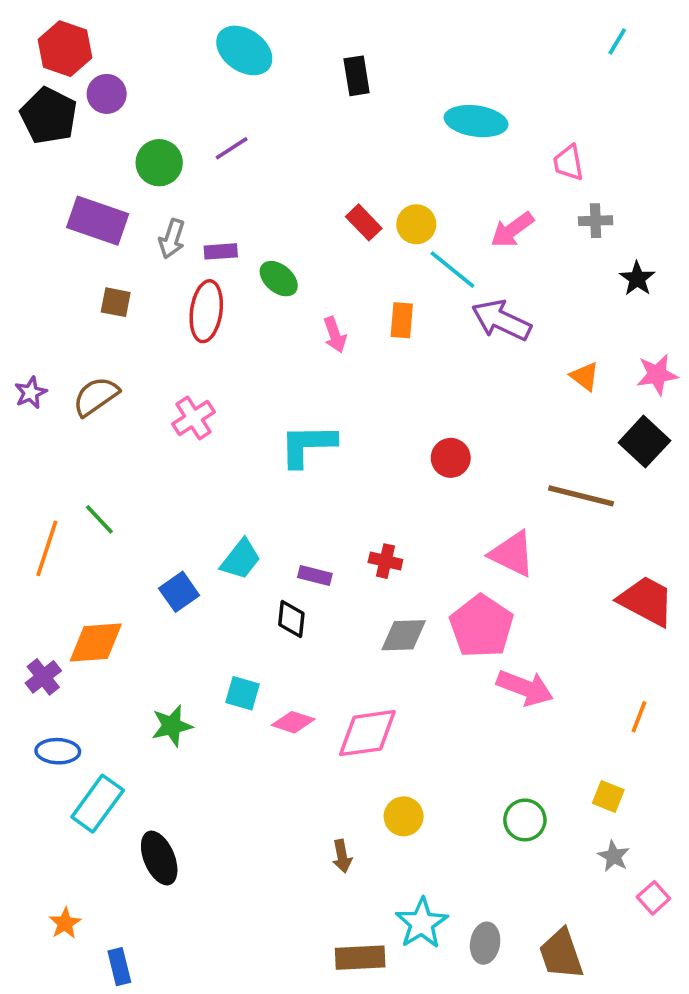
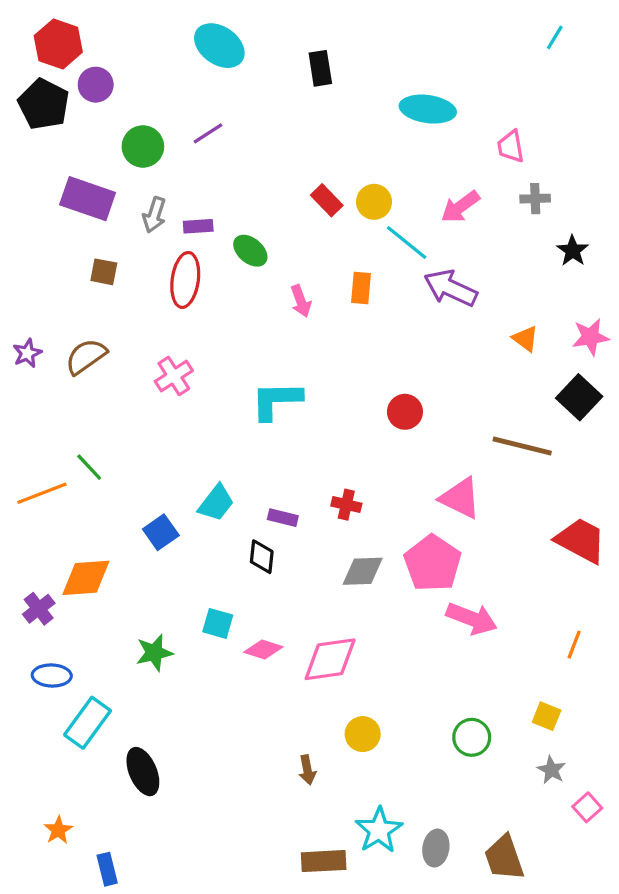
orange line: (47, 548) -> (42, 493), turned 51

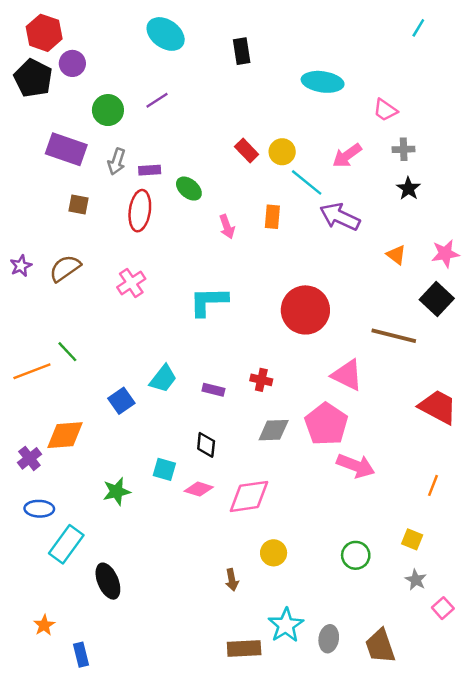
pink trapezoid: (511, 146) -> (385, 110), turned -45
black star: (573, 251) -> (408, 189), moved
red circle: (405, 412) -> (305, 310), size x1.8
black diamond: (262, 557) -> (206, 445), moved

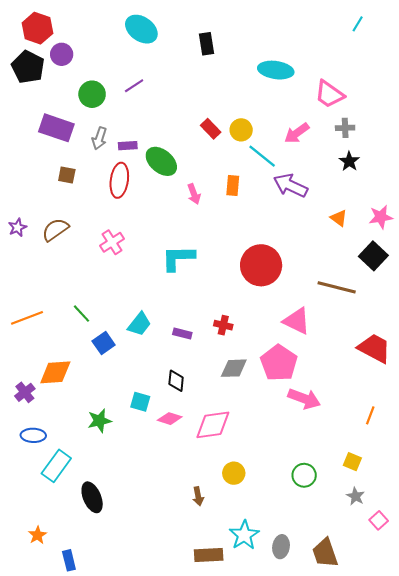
pink trapezoid: (385, 110) -> (329, 94), size x1.4
green ellipse: (189, 189) -> (161, 161), size x1.4
green line: (67, 352) -> (82, 314), moved

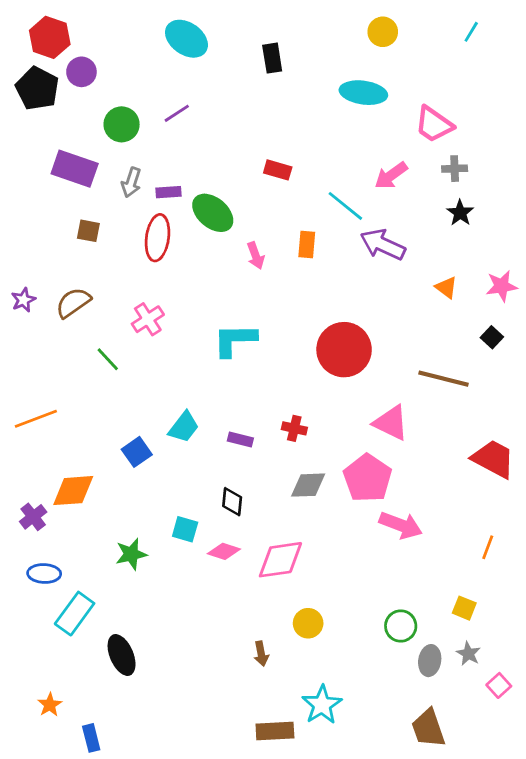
red rectangle: (211, 129) -> (278, 170), turned -30
yellow circle: (241, 130) -> (383, 32), moved
black square: (373, 256) -> (492, 337), size x0.6
green line: (82, 314) -> (108, 359), moved
gray ellipse: (281, 547) -> (430, 661), moved

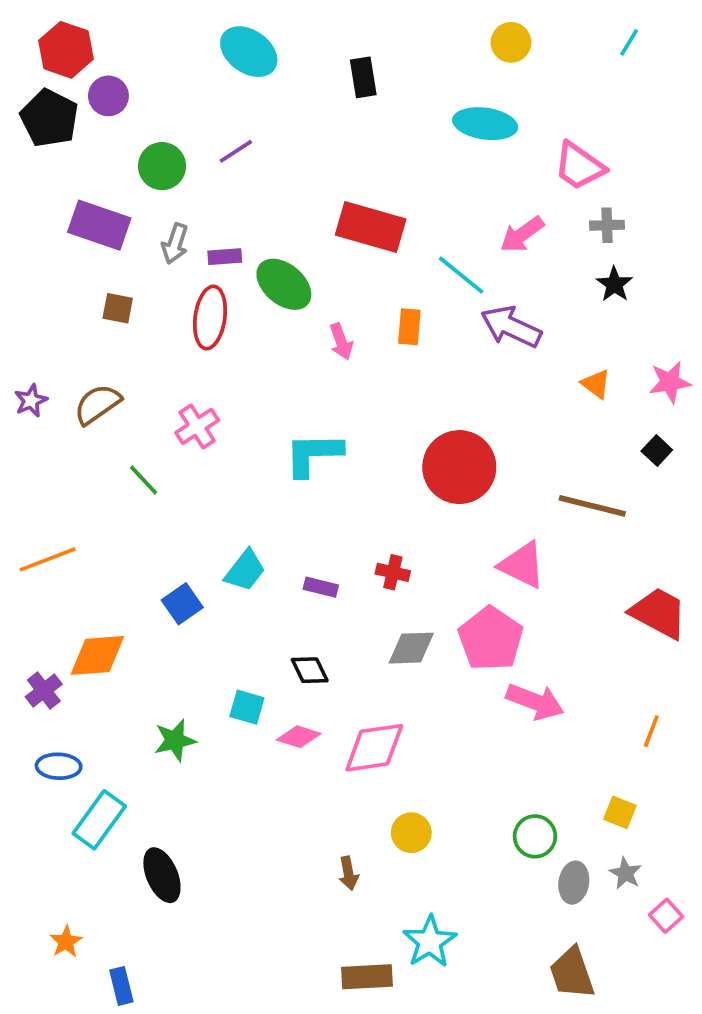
red rectangle: (278, 170) -> (371, 227), size x1.8
black diamond: (232, 502) -> (310, 670), turned -32

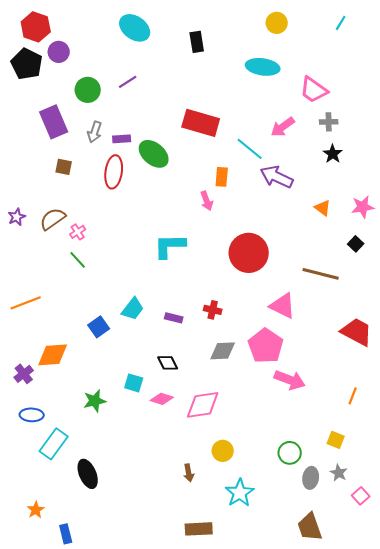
purple rectangle: (99, 225) -> (54, 122), turned 48
pink arrow: (341, 342) -> (207, 201), moved
pink cross: (197, 426) -> (78, 232), moved, size x0.7
cyan star: (430, 942) -> (240, 493), moved

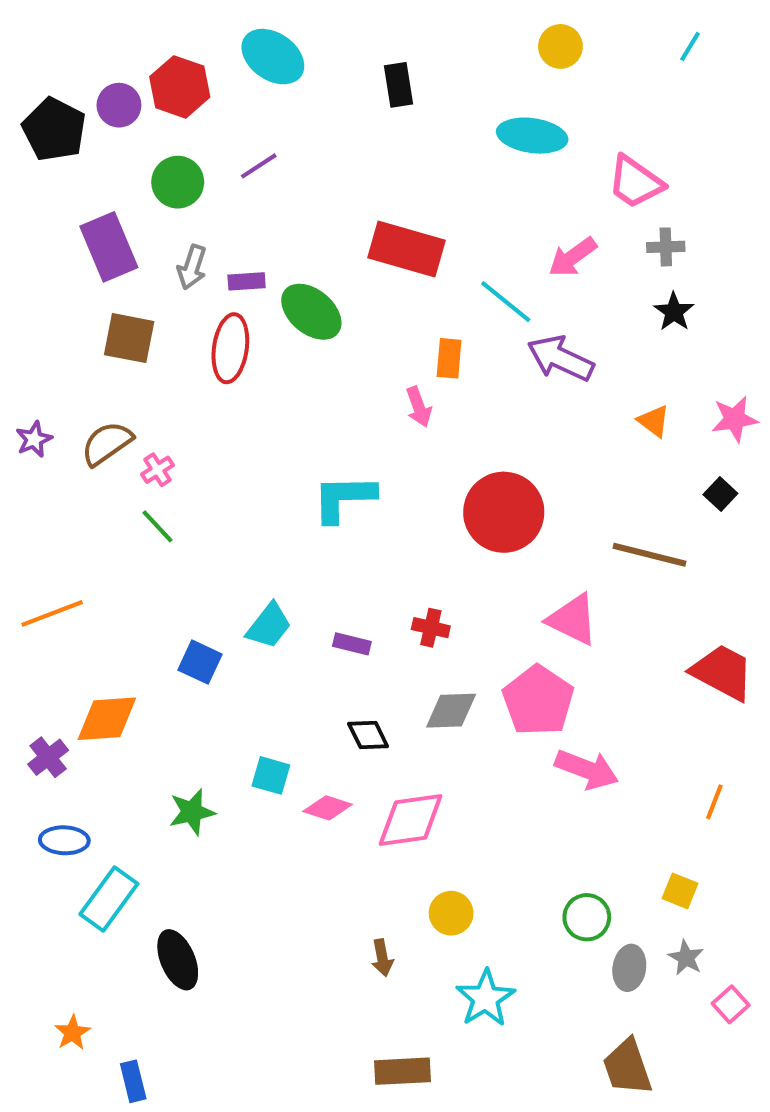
red hexagon: (36, 27) -> (180, 87), moved
brown square: (64, 167) -> (129, 338), size x1.5
blue square: (99, 327) -> (200, 662), turned -30
black diamond: (168, 363) -> (368, 735), moved

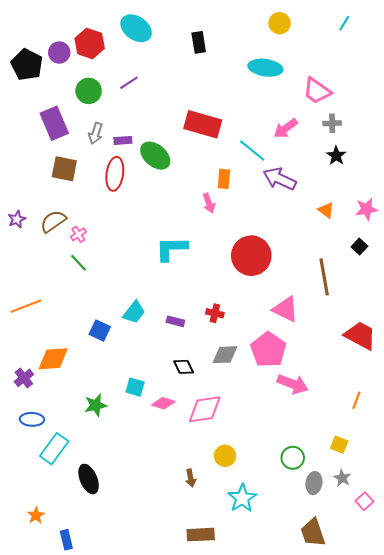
brown line: (650, 555) -> (324, 277), turned 66

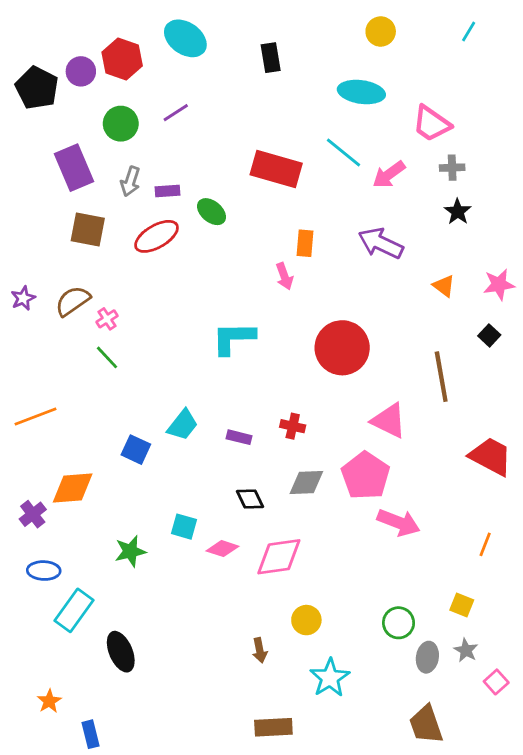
cyan line: (252, 151) -> (344, 153), moved
green ellipse: (155, 156) -> (212, 212), size x0.7
red ellipse: (115, 174) -> (156, 236), turned 52

